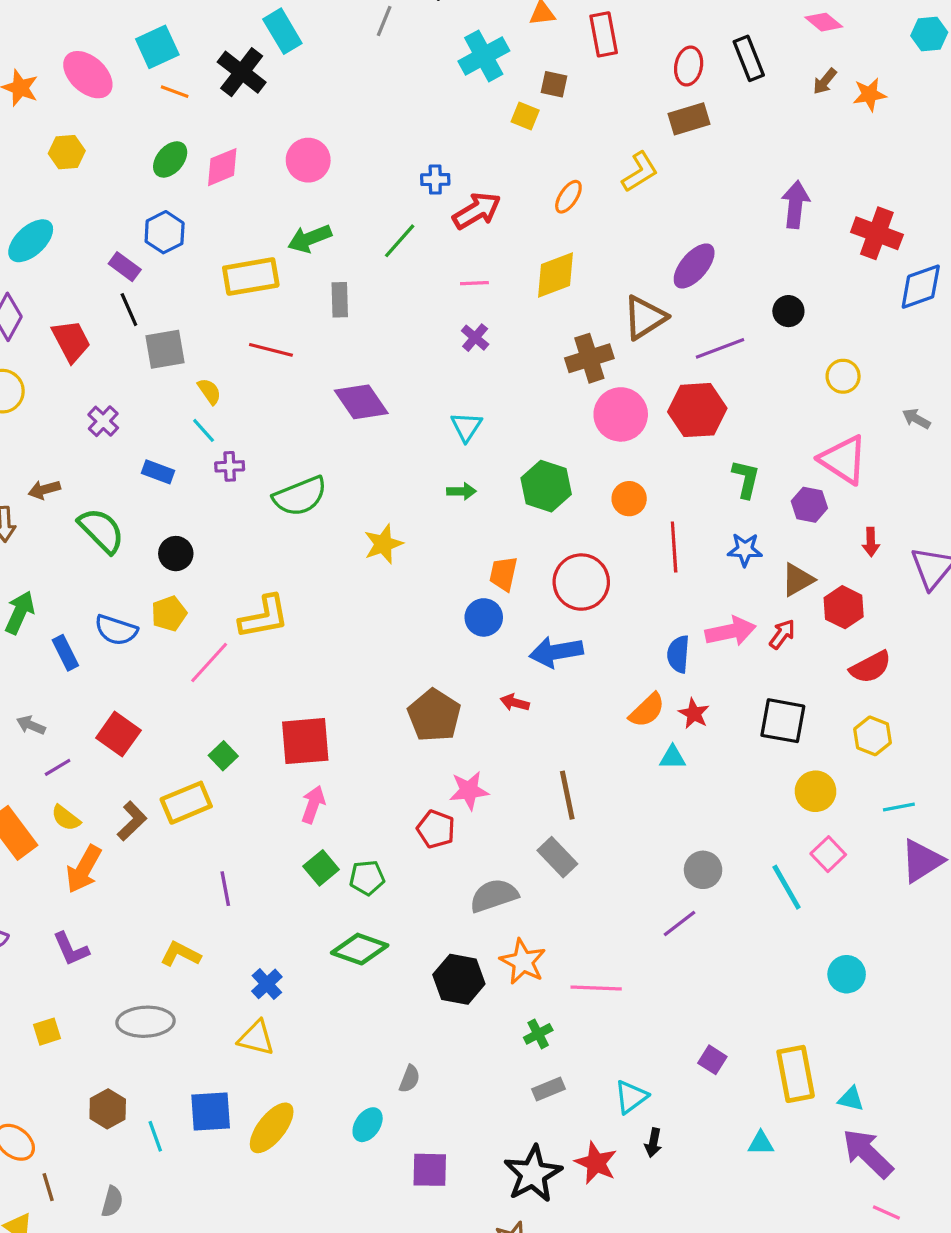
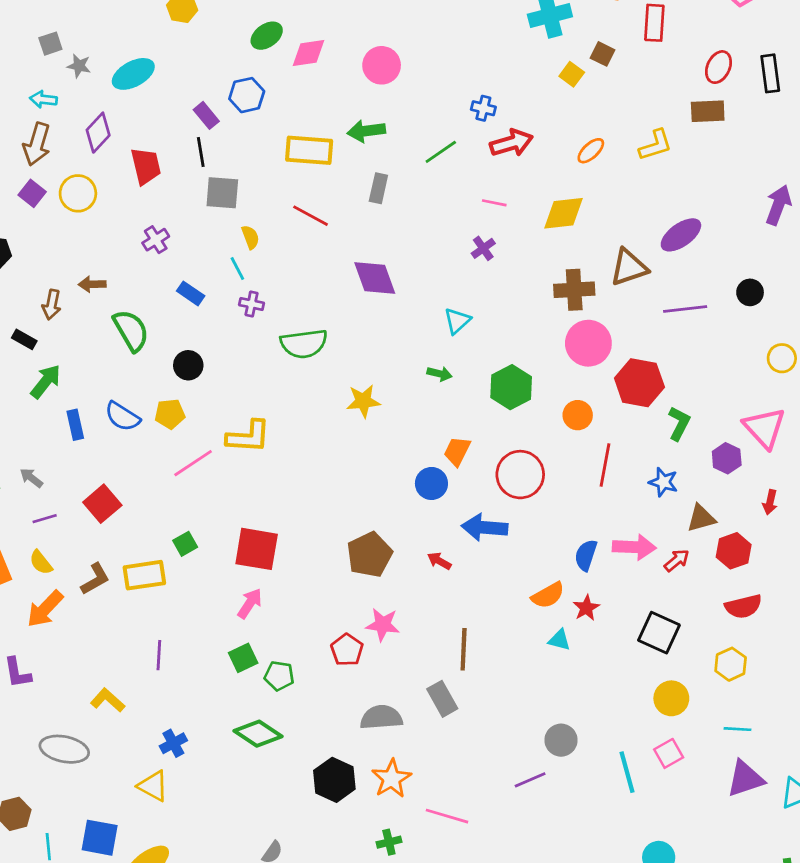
red hexagon: (697, 410) -> (639, 383), moved

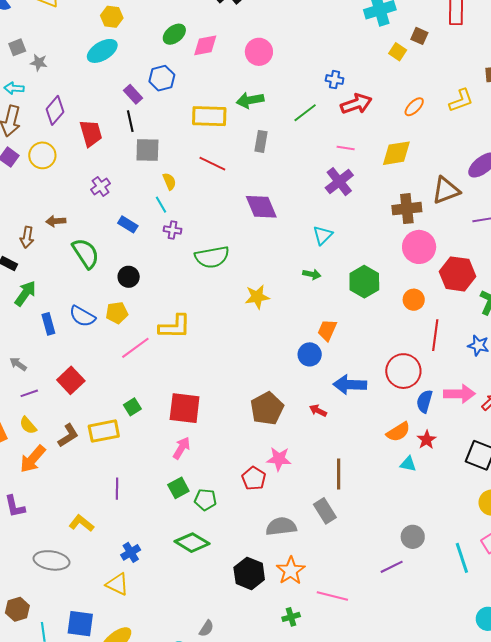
cyan ellipse: (133, 74) -> (102, 51), moved
purple cross: (483, 248) -> (339, 182), size x1.6
red circle: (520, 475) -> (403, 371), moved

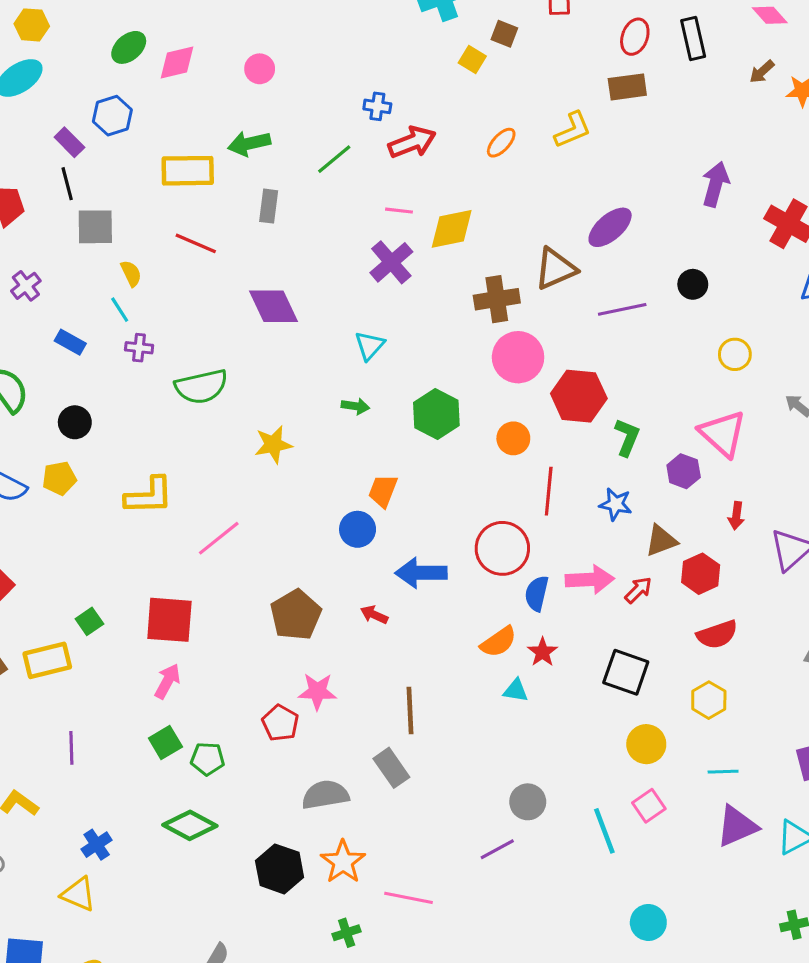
pink circle: (259, 52) -> (260, 69), size x0.7
yellow diamond: (396, 153) -> (452, 229), moved
pink line: (135, 348) -> (219, 538), moved

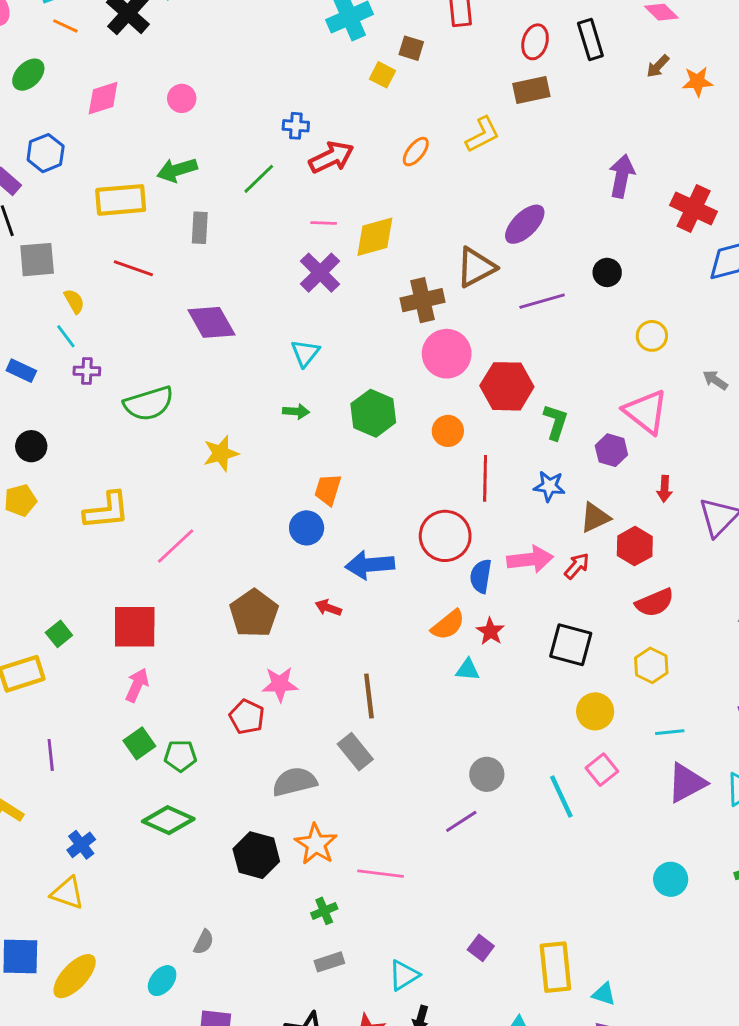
green ellipse: (129, 47) -> (28, 75), moved
cyan circle: (648, 922) -> (671, 879), moved

